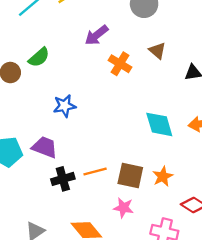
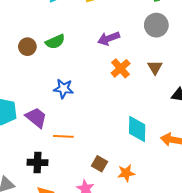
orange line: (95, 171) -> (63, 136), moved
brown square: (130, 176) -> (100, 164), size x0.7
black cross: (63, 179) -> (37, 162), moved

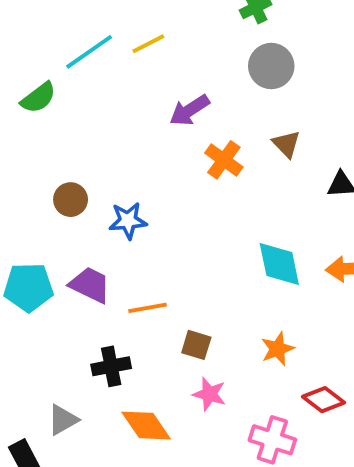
green semicircle: (55, 42) -> (38, 98), moved
brown circle: (27, 47) -> (71, 200), moved
brown square: (100, 164) -> (196, 345), moved

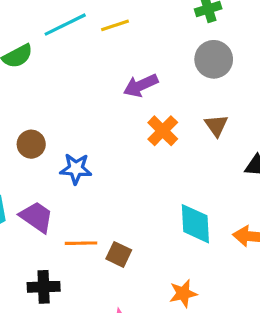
brown square: (196, 345) -> (119, 254), moved

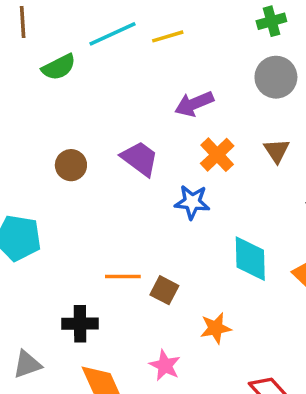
blue star: (76, 169) -> (192, 202), moved
purple trapezoid: (36, 217) -> (140, 159), moved
orange star: (183, 293) -> (216, 328), moved

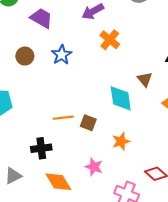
brown triangle: (277, 151) -> (145, 79), moved
purple trapezoid: (140, 159) -> (41, 18), moved
blue star: (192, 202) -> (62, 55), moved, turned -30
cyan diamond: (250, 259) -> (121, 98), moved

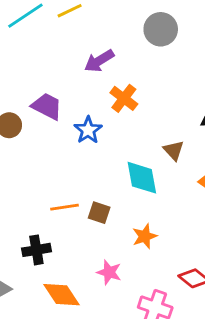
purple trapezoid: (41, 18) -> (47, 106), moved
blue star: (62, 55) -> (88, 130), moved

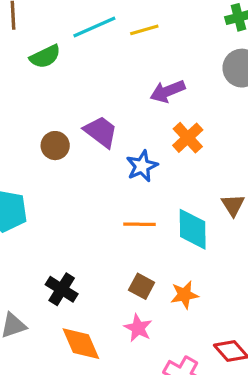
orange line: (65, 207) -> (140, 224), moved
brown square: (99, 213) -> (142, 286), moved
black cross: (36, 250) -> (62, 289), turned 32

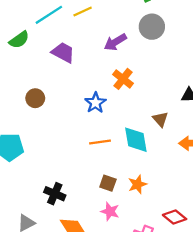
purple arrow: (168, 91) -> (115, 42), moved
purple trapezoid: (101, 132) -> (63, 53), moved

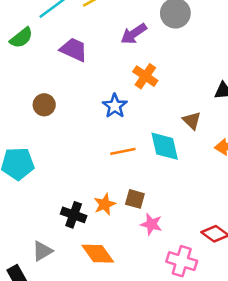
orange star: (137, 184) -> (105, 204), moved
pink star: (110, 211) -> (151, 224), moved

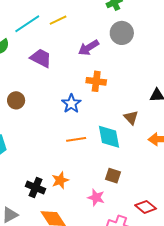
orange cross: (145, 76) -> (96, 81), turned -30
brown square: (135, 199) -> (113, 176), moved

